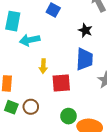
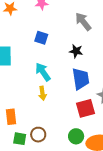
cyan arrow: (30, 40) -> (43, 72), moved, turned 78
red square: (61, 83) -> (86, 108), moved

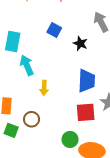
black star: (76, 51) -> (80, 44), moved
cyan arrow: (43, 72) -> (27, 65), moved
brown circle: (38, 135) -> (31, 119), moved

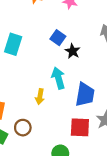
black star: (80, 44) -> (73, 51), moved
cyan arrow: (27, 65) -> (58, 78), moved

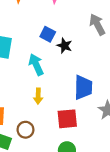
cyan arrow: (58, 78) -> (36, 65), moved
red square: (80, 127) -> (67, 119), moved

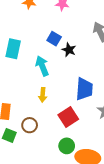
red square: (67, 119) -> (68, 117), turned -30

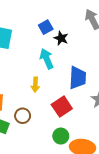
blue square: (54, 39) -> (46, 27), turned 32
cyan arrow: (42, 66) -> (47, 59), moved

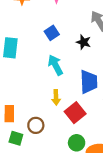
black star: (61, 38) -> (84, 42), moved
yellow arrow: (35, 85) -> (56, 97), moved

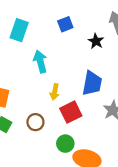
cyan arrow: (56, 65) -> (40, 62), moved
brown circle: (36, 125) -> (35, 122), moved

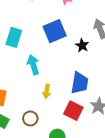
blue square: (65, 24) -> (55, 31), size x1.6
red square: (71, 112) -> (73, 111), moved, turned -36

